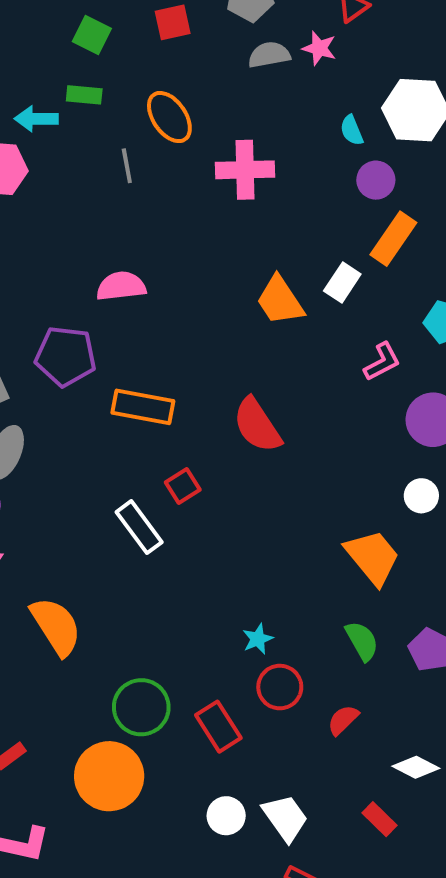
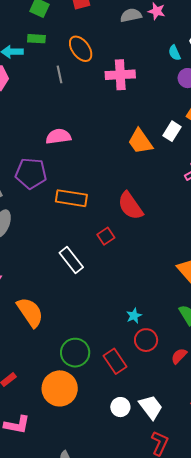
red square: (183, 486) -> (106, 236), moved

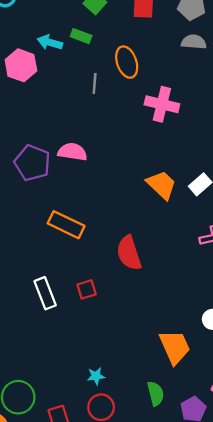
orange trapezoid: (140, 141) -> (162, 185), turned 152
purple pentagon: (31, 173) -> (32, 163), moved
red square: (106, 236) -> (87, 289), moved

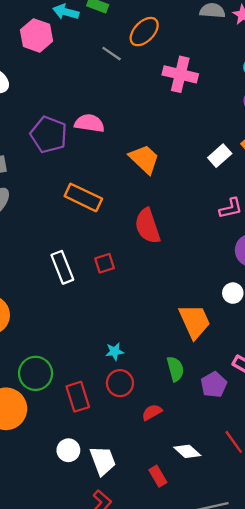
orange ellipse: (127, 62) -> (144, 32), turned 64
gray line: (95, 83) -> (112, 54), turned -60
orange trapezoid: (162, 185) -> (144, 159), moved

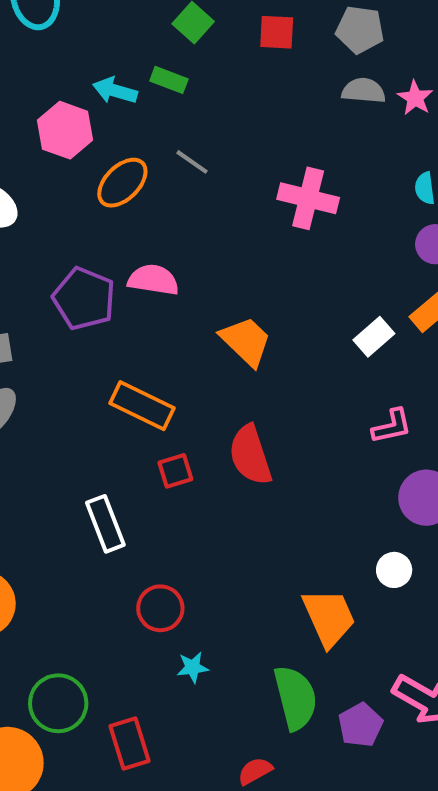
orange ellipse: (144, 32) -> (122, 183), moved
red square: (105, 263) -> (175, 471), moved
green semicircle: (175, 369) -> (295, 698), size x1.5
red circle: (120, 383) -> (160, 608), moved

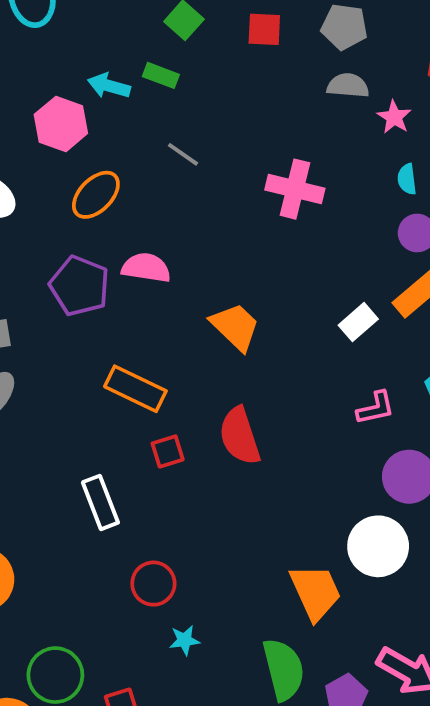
pink star: (415, 98) -> (394, 117), moved
orange ellipse: (122, 183) -> (96, 195), moved
white circle: (394, 570) -> (378, 546), size x1.8

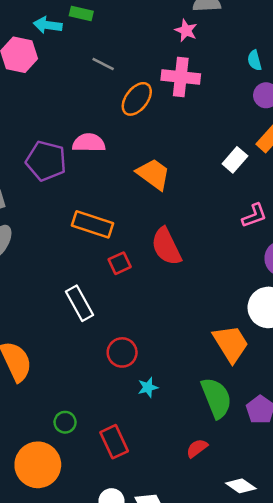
pink star: (394, 117) -> (186, 30), moved
orange ellipse: (96, 195) -> (137, 99), moved
green circle: (55, 675) -> (65, 422), size x0.6

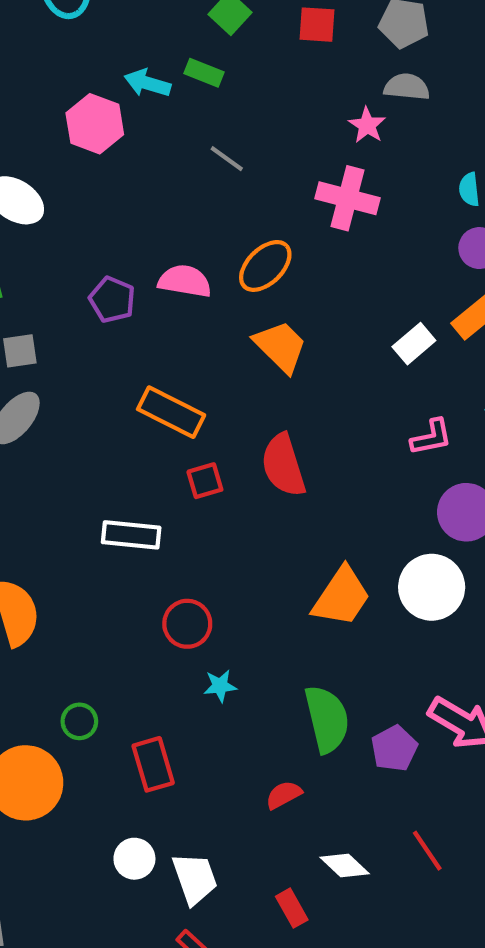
orange ellipse: (137, 99) -> (265, 266), moved
purple pentagon: (46, 161) -> (112, 300), size x0.7
white rectangle: (79, 303) -> (131, 535), turned -64
orange trapezoid: (231, 344) -> (341, 597), moved, turned 57

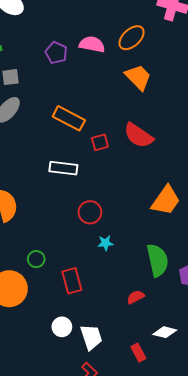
orange rectangle: (171, 412) -> (69, 118), moved
red semicircle: (283, 465) -> (139, 135), turned -40
white diamond: (345, 865) -> (165, 332), turned -30

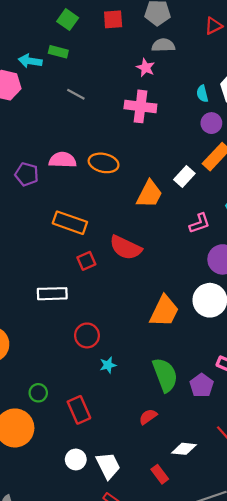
orange ellipse: (132, 38) -> (104, 163), moved, turned 64
orange trapezoid: (138, 77) -> (149, 194), moved, turned 80
orange rectangle: (69, 118) -> (70, 223), moved

